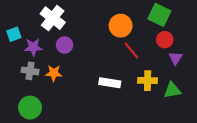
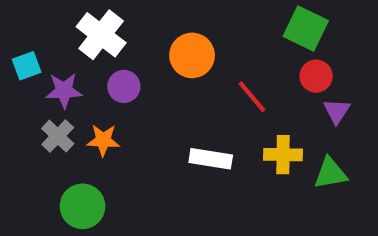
orange circle: (121, 26) -> (192, 55), moved
gray cross: (30, 71) -> (58, 136), turned 35
green circle: (30, 108) -> (83, 206), moved

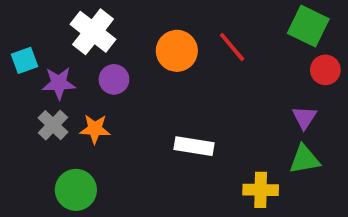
green square: (306, 29) -> (308, 26), moved
red circle: (316, 76) -> (325, 70), moved
red line: (252, 97) -> (232, 47), moved
purple triangle: (337, 111) -> (304, 117), moved
yellow cross: (283, 155) -> (261, 190), moved

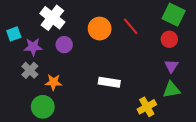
red circle: (325, 70) -> (169, 39), moved
orange star: (95, 129) -> (53, 82), moved
yellow cross: (261, 190) -> (147, 107), turned -30

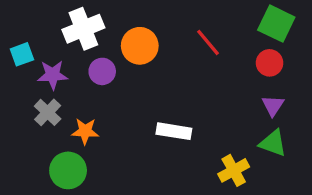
white cross: (52, 18) -> (83, 29), turned 30
orange circle: (100, 29) -> (140, 46), moved
green triangle: (171, 90) -> (273, 143), turned 30

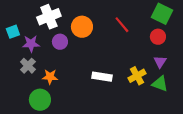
yellow cross: (234, 170) -> (137, 76), moved

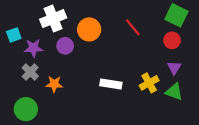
green circle: (40, 100) -> (26, 109), moved

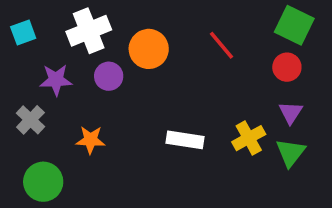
cyan square: (14, 35) -> (23, 33), moved
gray cross: (30, 72) -> (30, 120), moved
green triangle: (174, 92) -> (291, 153), turned 48

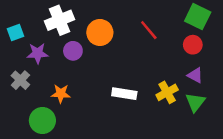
cyan square: (23, 33) -> (16, 32), moved
purple triangle: (291, 113) -> (195, 75), turned -35
green circle: (43, 182) -> (42, 120), moved

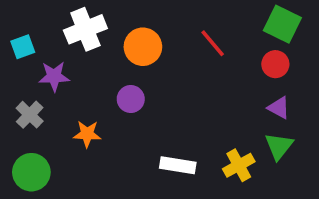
purple circle: (73, 51) -> (131, 99), moved
yellow cross: (167, 92) -> (239, 165), moved
white rectangle: (124, 94) -> (178, 165), moved
green circle: (42, 120) -> (31, 172), moved

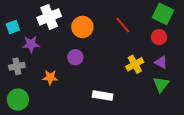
gray cross: (30, 115) -> (17, 66), turned 35
yellow cross: (239, 165) -> (135, 64), moved

